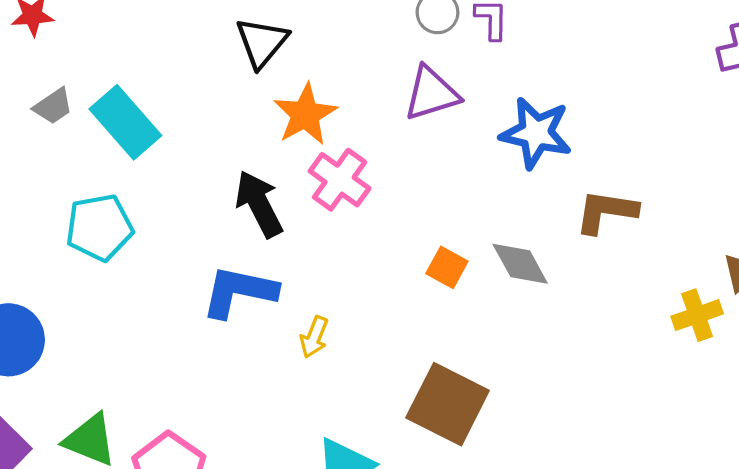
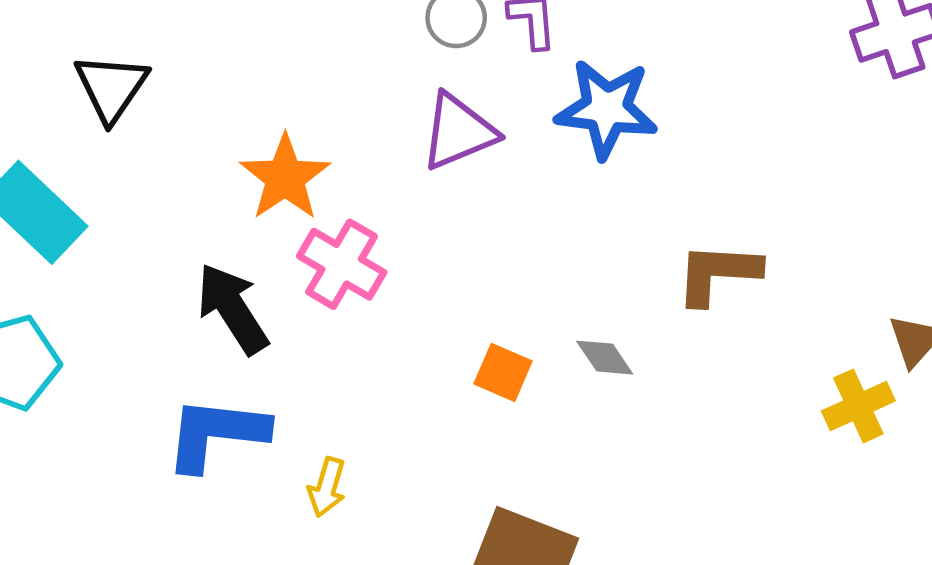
black triangle: (262, 42) -> (111, 87), moved
blue star: (536, 133) -> (607, 109), moved
gray diamond: (520, 264) -> (605, 358), size x0.7

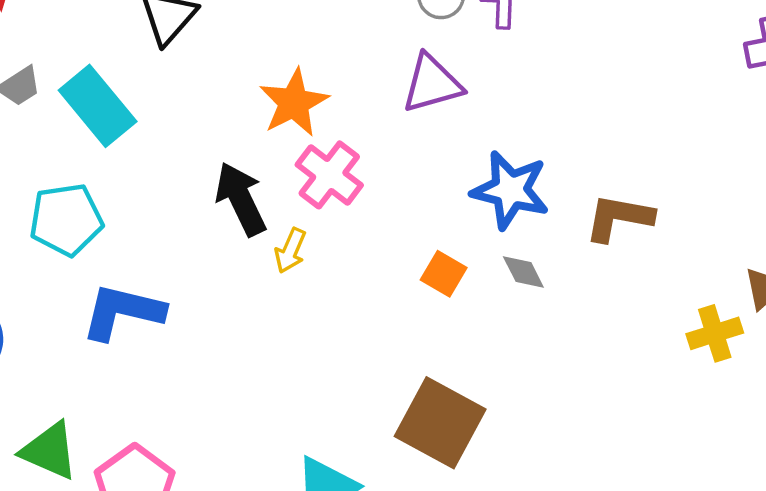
blue star: (607, 109) -> (510, 190), moved
blue L-shape: (216, 434) -> (123, 312), moved
yellow arrow: (327, 487) -> (290, 251), moved

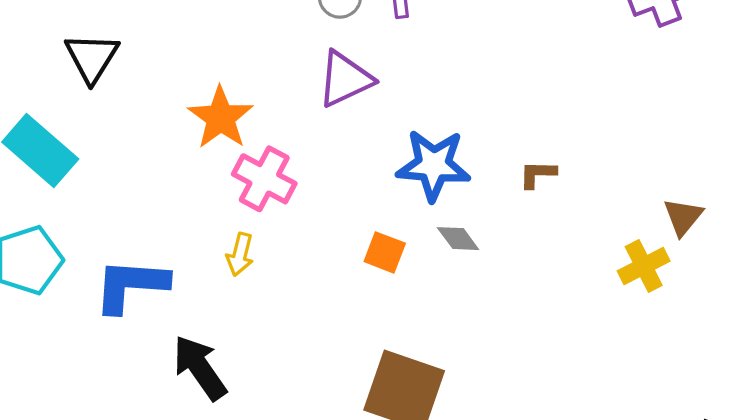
black arrow: (241, 199) -> (200, 368), moved
brown L-shape: (619, 218) -> (538, 174), size x0.6
blue L-shape: (123, 312) -> (131, 285), moved

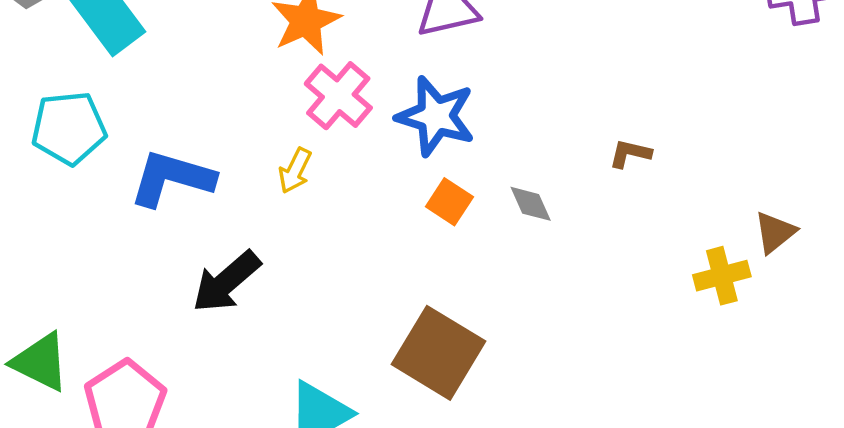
blue star: (434, 165) -> (436, 116), moved
black arrow: (200, 368) -> (226, 282), turned -108

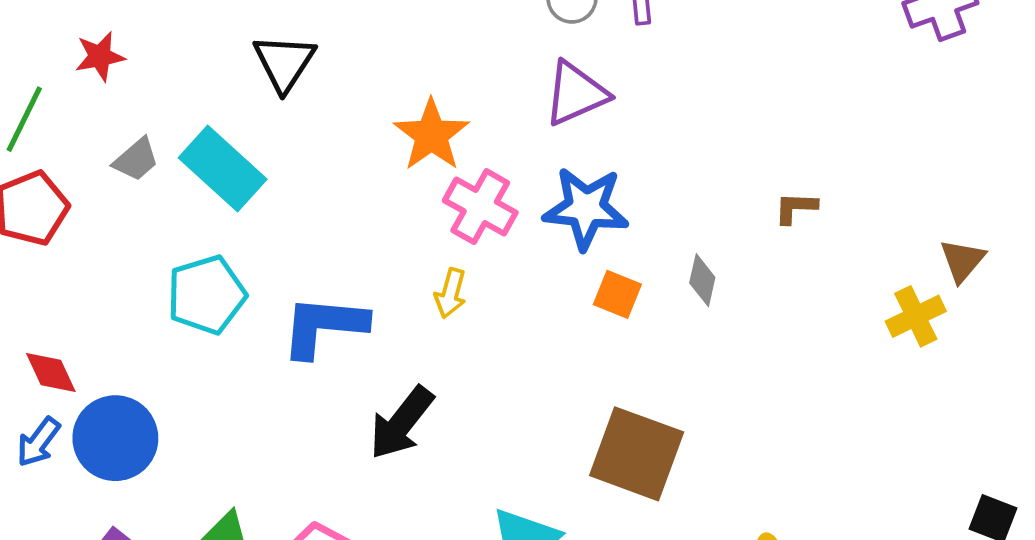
gray diamond: (531, 204) -> (702, 280), turned 48

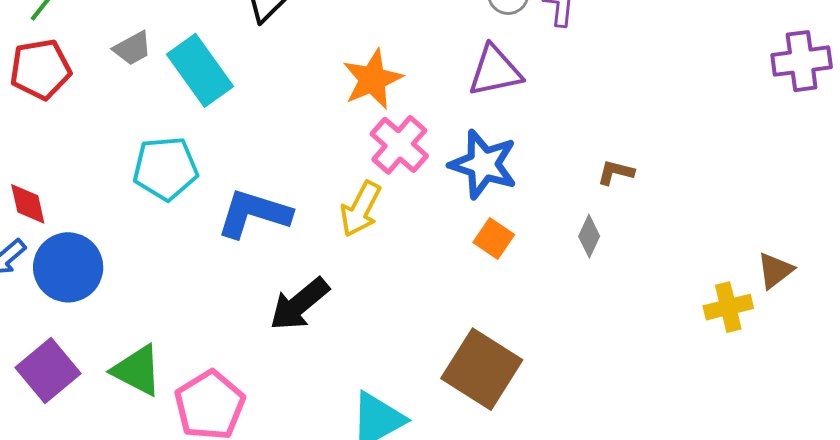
brown L-shape: (796, 208) -> (616, 172), moved
gray diamond: (702, 280) -> (589, 236), moved
yellow arrow: (450, 293) -> (361, 209), size x1.4

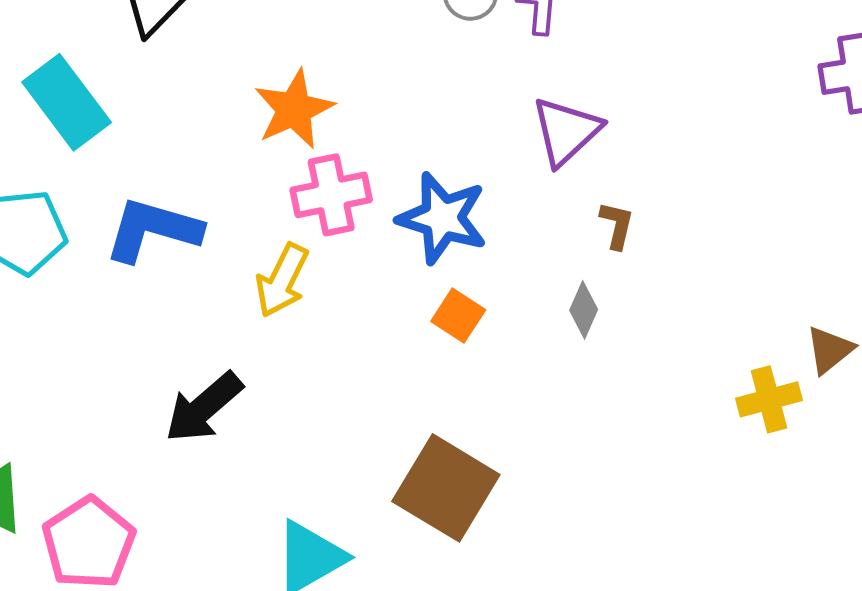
purple triangle: (495, 71) -> (566, 131), moved, turned -30
pink cross: (399, 145) -> (331, 195), turned 38
brown L-shape: (616, 172) -> (617, 225), turned 90
blue L-shape: (254, 214) -> (153, 230), moved

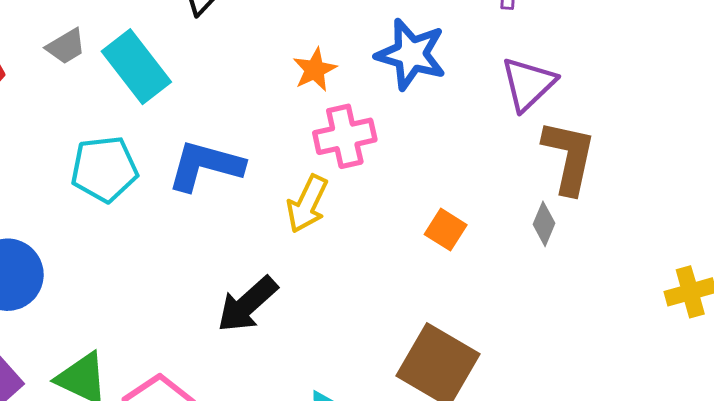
orange star: (294, 109) -> (315, 70), size x0.7
blue star: (442, 218) -> (411, 54), moved
brown L-shape: (617, 225) -> (569, 157), size x2.0

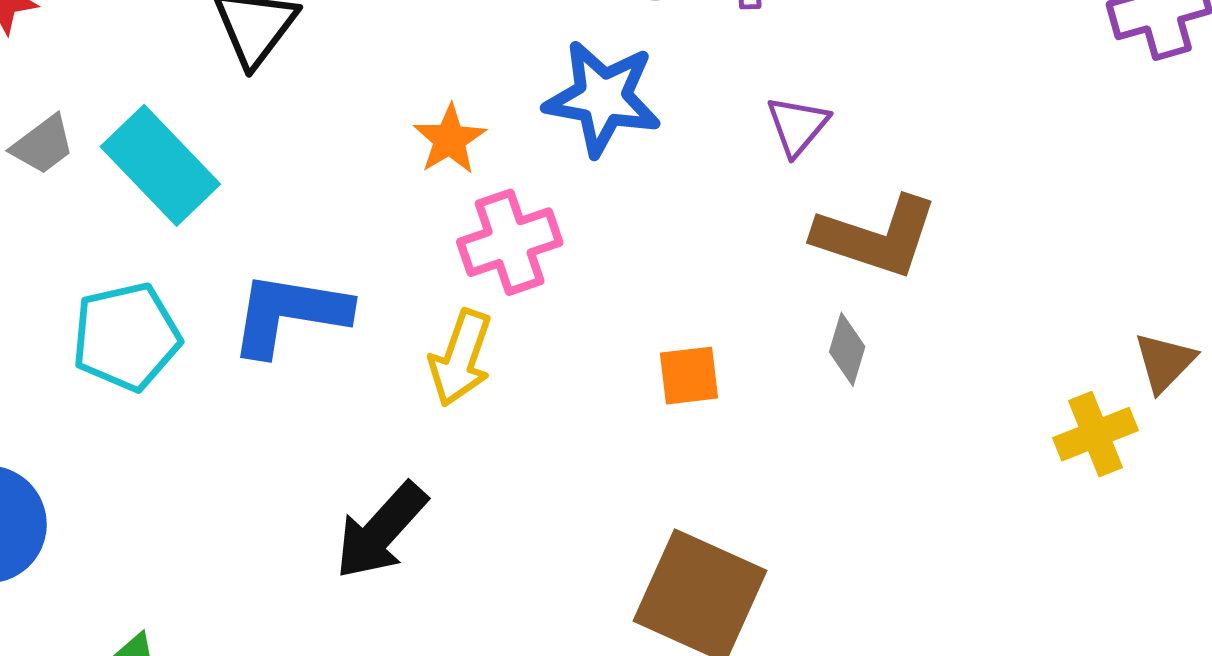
purple triangle: (528, 84) -> (797, 126), size x0.7
brown L-shape: (569, 157) -> (876, 237), turned 102
orange square: (446, 230) -> (689, 376), turned -33

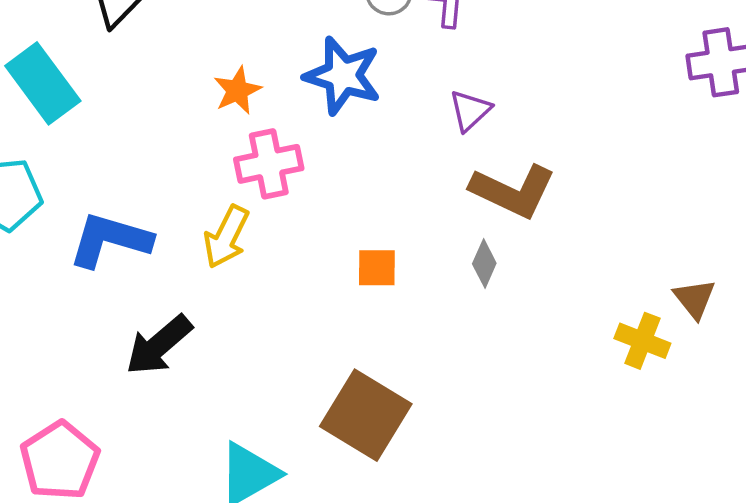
blue L-shape: (289, 314) -> (110, 240), moved
brown triangle: (1165, 362) -> (695, 299), turned -30
yellow cross: (1096, 434) -> (642, 341), turned 36

